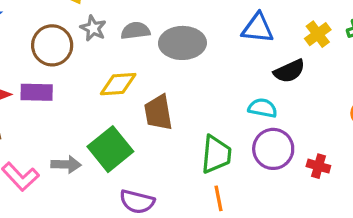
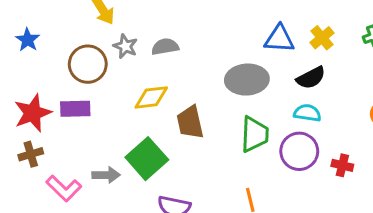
yellow cross: (318, 34) -> (322, 38), moved
gray ellipse: (182, 43) -> (247, 80), moved
cyan semicircle: (263, 108) -> (307, 113), moved
green trapezoid: (216, 154) -> (255, 134), moved

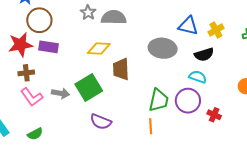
gray semicircle: (165, 47) -> (114, 17), size x1.4
brown circle: (88, 64) -> (39, 20), moved
green trapezoid: (255, 134) -> (159, 100), moved
brown cross: (31, 154) -> (26, 73), moved

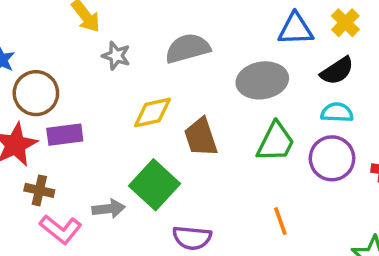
gray semicircle: (114, 17) -> (188, 48), moved
brown cross: (26, 73) -> (39, 190), turned 35
green trapezoid: (159, 100) -> (276, 142), moved, turned 30

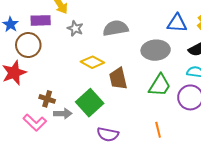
yellow diamond: (152, 113) -> (92, 62), turned 35
purple rectangle: (65, 135) -> (41, 20), moved
brown cross: (39, 190) -> (47, 99), moved

